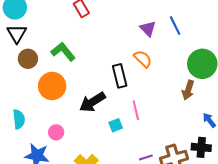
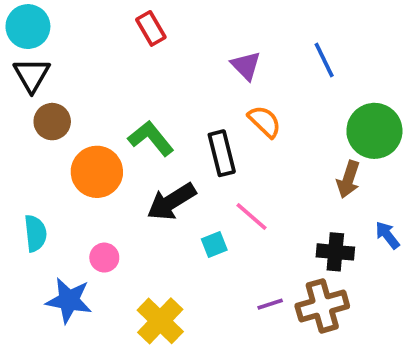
purple triangle: (148, 29) -> (246, 66), moved
green L-shape: (63, 52) -> (151, 138), moved
pink line: (136, 110) -> (251, 217), turned -36
black cross: (201, 147) -> (335, 252), moved

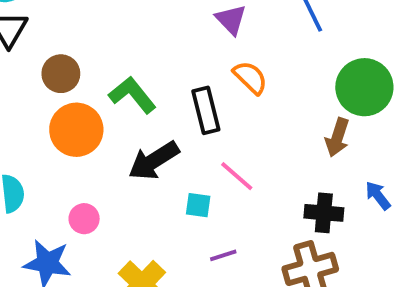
brown circle: (52, 122) -> (61, 74), moved
cyan square: (214, 244) -> (198, 205), turned 30
purple line: (270, 304) -> (223, 255), moved

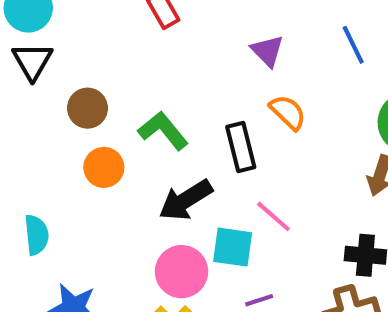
orange circle: (76, 130) -> (104, 167), size x0.7
cyan square: (198, 205) -> (233, 247), size x1.5
pink circle: (84, 219) -> (182, 272), moved, size x1.6

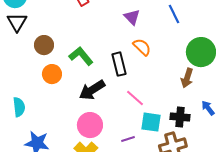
cyan square: (233, 247) -> (151, 122), moved

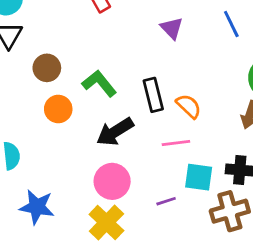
orange semicircle: (142, 47) -> (189, 106), moved
pink line: (135, 98) -> (176, 143), turned -48

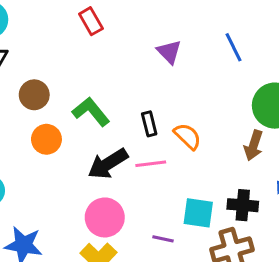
black rectangle: (153, 95) -> (149, 124), size x0.7
pink line: (176, 143) -> (151, 164), moved
purple line: (166, 201) -> (163, 239), turned 30

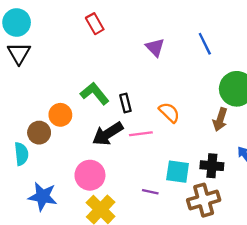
brown circle: (34, 95) -> (39, 133), moved
black rectangle: (149, 124) -> (125, 103), moved
pink circle: (105, 217) -> (90, 175), moved

